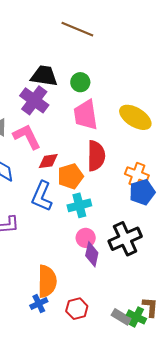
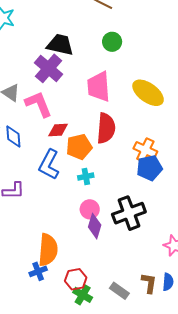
green circle: (80, 82) -> (112, 42), moved
cyan cross: (79, 205) -> (86, 176), size x0.7
green cross: (136, 317) -> (83, 295), moved

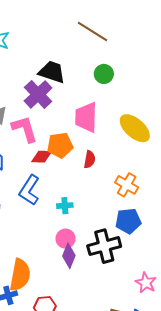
red semicircle: (106, 128) -> (90, 159), size x0.6
orange pentagon: (79, 147) -> (60, 145), moved
blue pentagon: (149, 168) -> (128, 221), moved

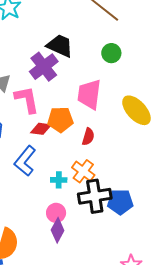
orange cross: (127, 185) -> (83, 171), moved
black cross: (104, 246) -> (95, 196), moved

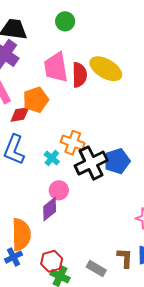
red semicircle: (88, 137) -> (79, 75), moved, size x1.4
cyan cross: (59, 180) -> (52, 158), turned -35
purple diamond: (58, 230) -> (50, 209), moved, turned 40

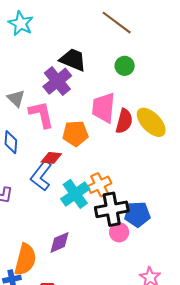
red diamond: (20, 114) -> (51, 158), moved
orange cross: (73, 143) -> (100, 185), turned 30
cyan cross: (52, 158) -> (75, 194), size x1.8
pink circle: (59, 190) -> (119, 232), moved

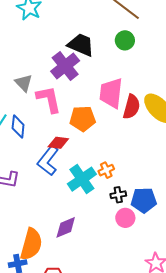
green circle: (125, 66) -> (125, 40), moved
orange cross: (100, 185) -> (106, 170), size x0.7
black cross: (112, 209) -> (118, 195), size x0.5

